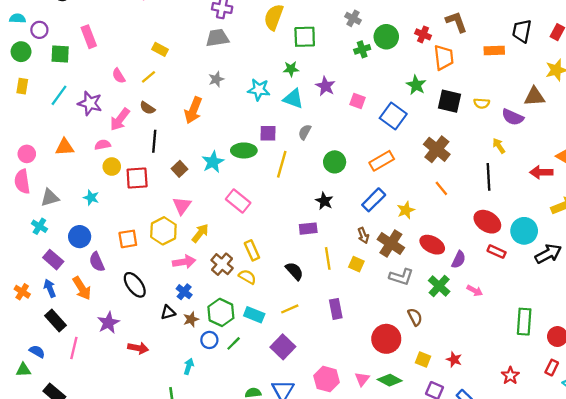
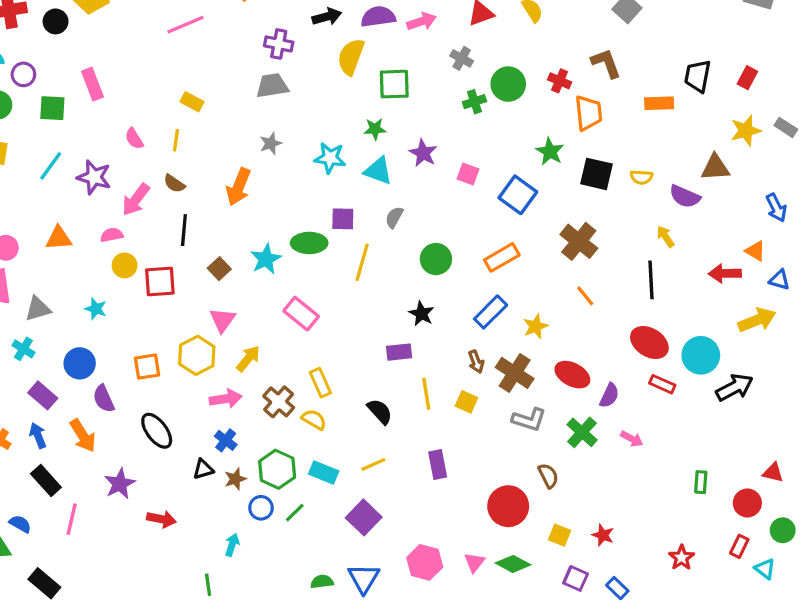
yellow line: (149, 77) -> (176, 140), turned -42
green rectangle: (524, 322) -> (701, 482), size x0.6

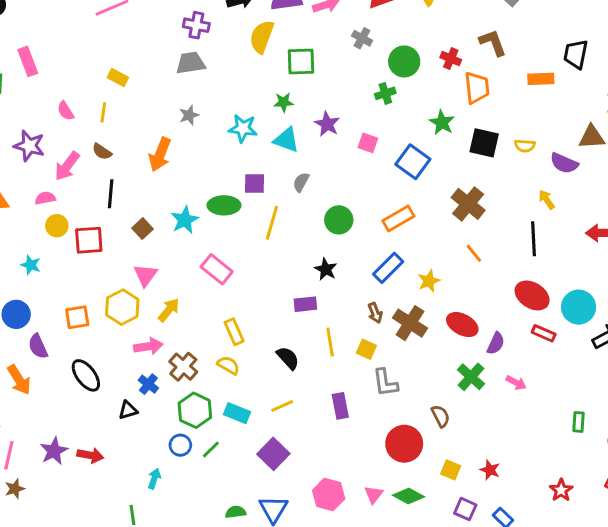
green cross: (474, 102) -> (385, 93), moved
brown cross: (279, 402) -> (183, 367), moved
gray L-shape: (529, 420) -> (385, 383), moved, turned 64
brown star: (235, 479) -> (15, 489), moved
purple star: (120, 484) -> (54, 451), moved

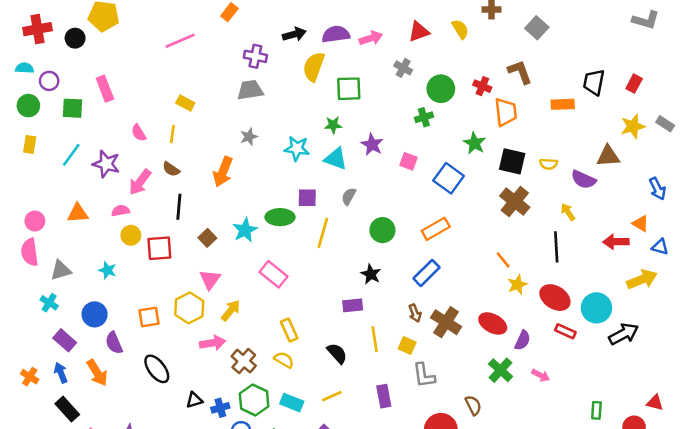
brown cross: (468, 204) -> (515, 202), moved
yellow star: (429, 281) -> (517, 285), moved
blue cross: (148, 384) -> (220, 408), moved, turned 36

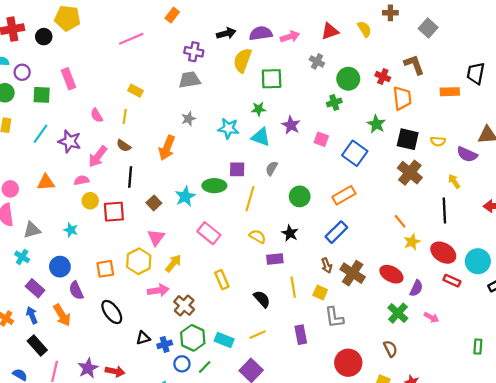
yellow semicircle: (284, 360) -> (258, 236), moved
brown semicircle: (473, 405) -> (390, 349), moved

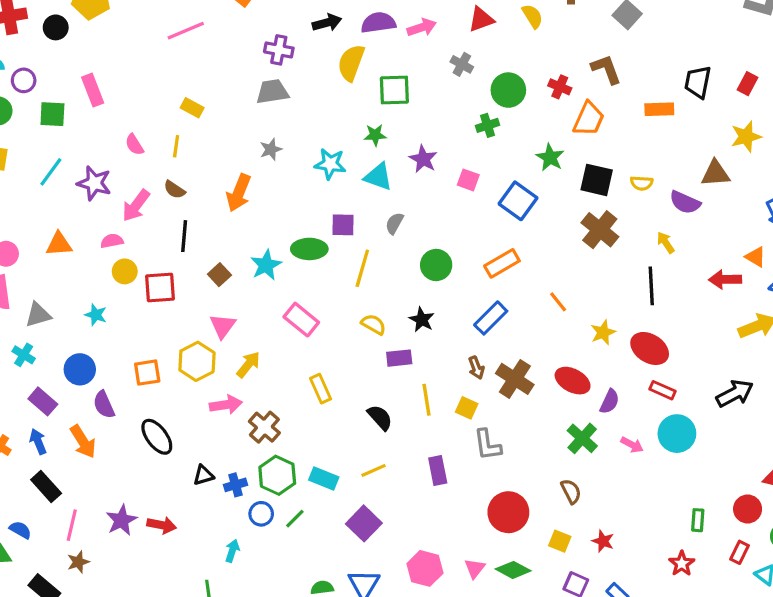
orange trapezoid: (402, 98) -> (589, 119), turned 30
orange line: (400, 221) -> (558, 302), moved
cyan circle: (478, 261) -> (677, 434), moved
green rectangle: (478, 347) -> (698, 520), moved

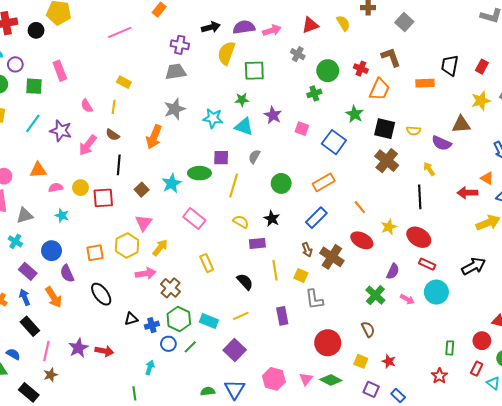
gray star: (271, 149) -> (175, 109), size x1.5
pink semicircle: (112, 241) -> (56, 188), moved
red ellipse: (573, 381) -> (362, 240), moved

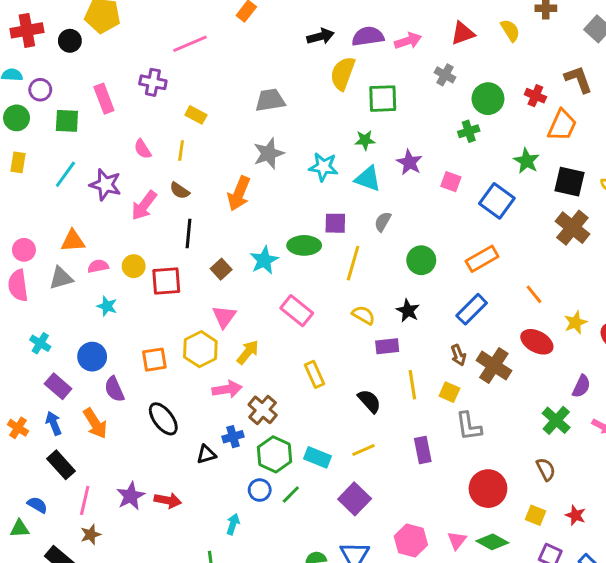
purple cross: (180, 45) -> (153, 82), moved
gray triangle: (25, 215) -> (61, 278), moved
blue cross: (152, 325) -> (233, 437), moved

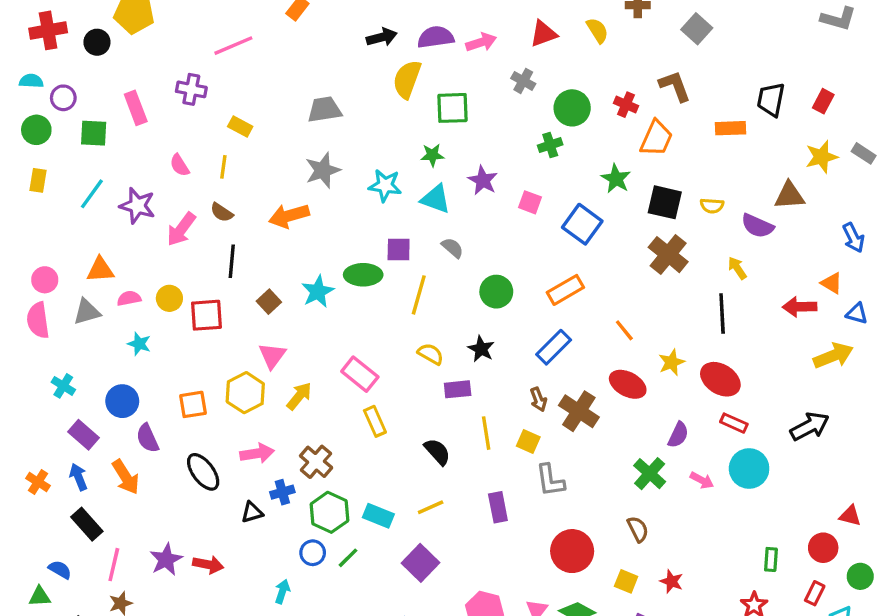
orange arrow: (239, 194) -> (289, 216), turned 52
gray semicircle: (383, 222) -> (452, 248), turned 102
pink rectangle: (297, 311) -> (360, 374), moved
pink arrow: (227, 389) -> (257, 453), moved

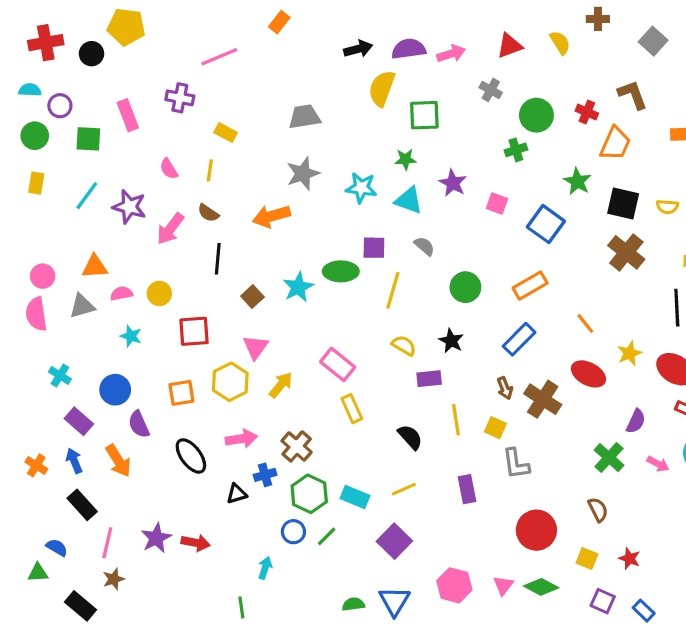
red square: (206, 315) -> (194, 331), moved

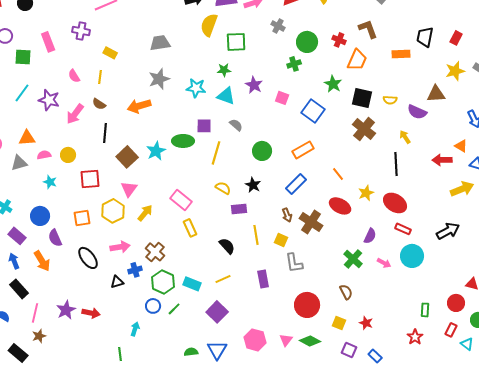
brown square: (252, 297) -> (127, 157), size x1.5

